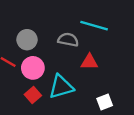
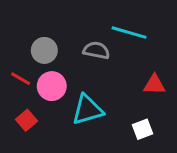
red triangle: (89, 62) -> (154, 85), moved
red square: (33, 95) -> (26, 120), moved

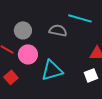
white square: (142, 129) -> (91, 75), moved

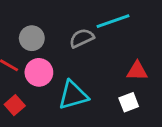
cyan line: (80, 18) -> (113, 21), turned -35
gray semicircle: (58, 30) -> (82, 38), turned -36

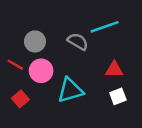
gray semicircle: (82, 38) -> (78, 41), turned 55
red triangle: (137, 71) -> (114, 70), moved

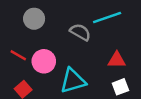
gray circle: (35, 41) -> (34, 19), moved

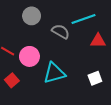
gray circle: (34, 19) -> (32, 16), moved
red triangle: (117, 60) -> (98, 41), moved

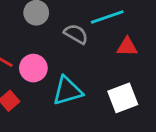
white square: (95, 78) -> (123, 98), size x1.5

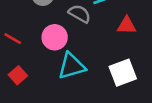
pink circle: (33, 68) -> (55, 37), moved

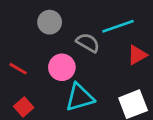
red triangle: (127, 25) -> (137, 55), turned -30

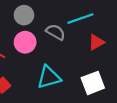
pink circle: (62, 67) -> (25, 42), moved

